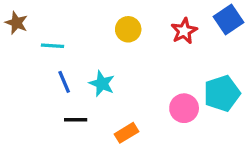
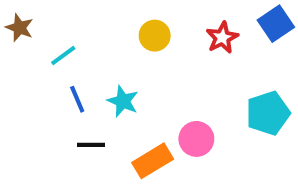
cyan line: (53, 46) -> (63, 55), turned -40
pink circle: (184, 108) -> (196, 139), moved
orange rectangle: (127, 133) -> (153, 161), size x1.4

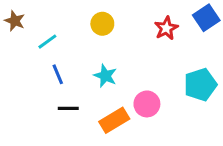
yellow circle: (155, 36) -> (102, 24), moved
cyan star: (123, 101) -> (105, 76), moved

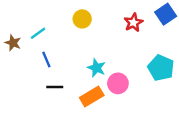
brown star: (15, 21) -> (13, 43), moved
cyan star: (105, 76) -> (96, 68), moved
cyan pentagon: (200, 85) -> (161, 68), turned -30

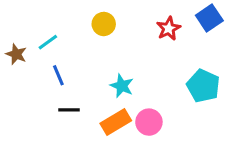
pink circle: (118, 83) -> (149, 122), moved

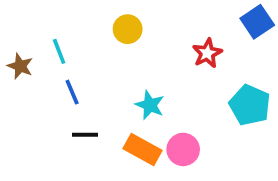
red star: (169, 29) -> (207, 53), moved
cyan line: (48, 42) -> (59, 51), turned -75
orange rectangle: (116, 122) -> (142, 149), turned 60

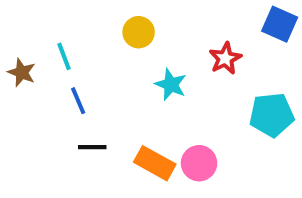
blue square: (257, 22) -> (280, 24), turned -32
cyan star: (150, 105) -> (171, 85), moved
cyan pentagon: (250, 105) -> (272, 115), turned -30

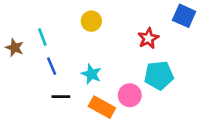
cyan star: (171, 85) -> (91, 74), moved
cyan pentagon: (272, 115) -> (159, 75), moved
pink circle: (199, 163) -> (130, 95), moved

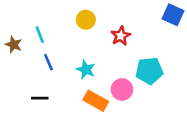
red star: (148, 38) -> (121, 36), moved
black line: (61, 97) -> (40, 98), moved

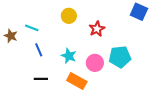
cyan line: (40, 35) -> (32, 28), turned -48
pink circle: (122, 89) -> (95, 63), moved
black line: (40, 98) -> (41, 79), moved

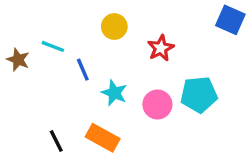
blue line: (39, 50) -> (83, 70), moved
black line: (41, 79) -> (56, 141), moved, turned 64
orange rectangle: (77, 81) -> (103, 138), moved

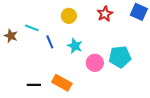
red star: (161, 48) -> (105, 14), moved
cyan star: (114, 93) -> (75, 46), moved
black line: (56, 141) -> (34, 85), turned -64

